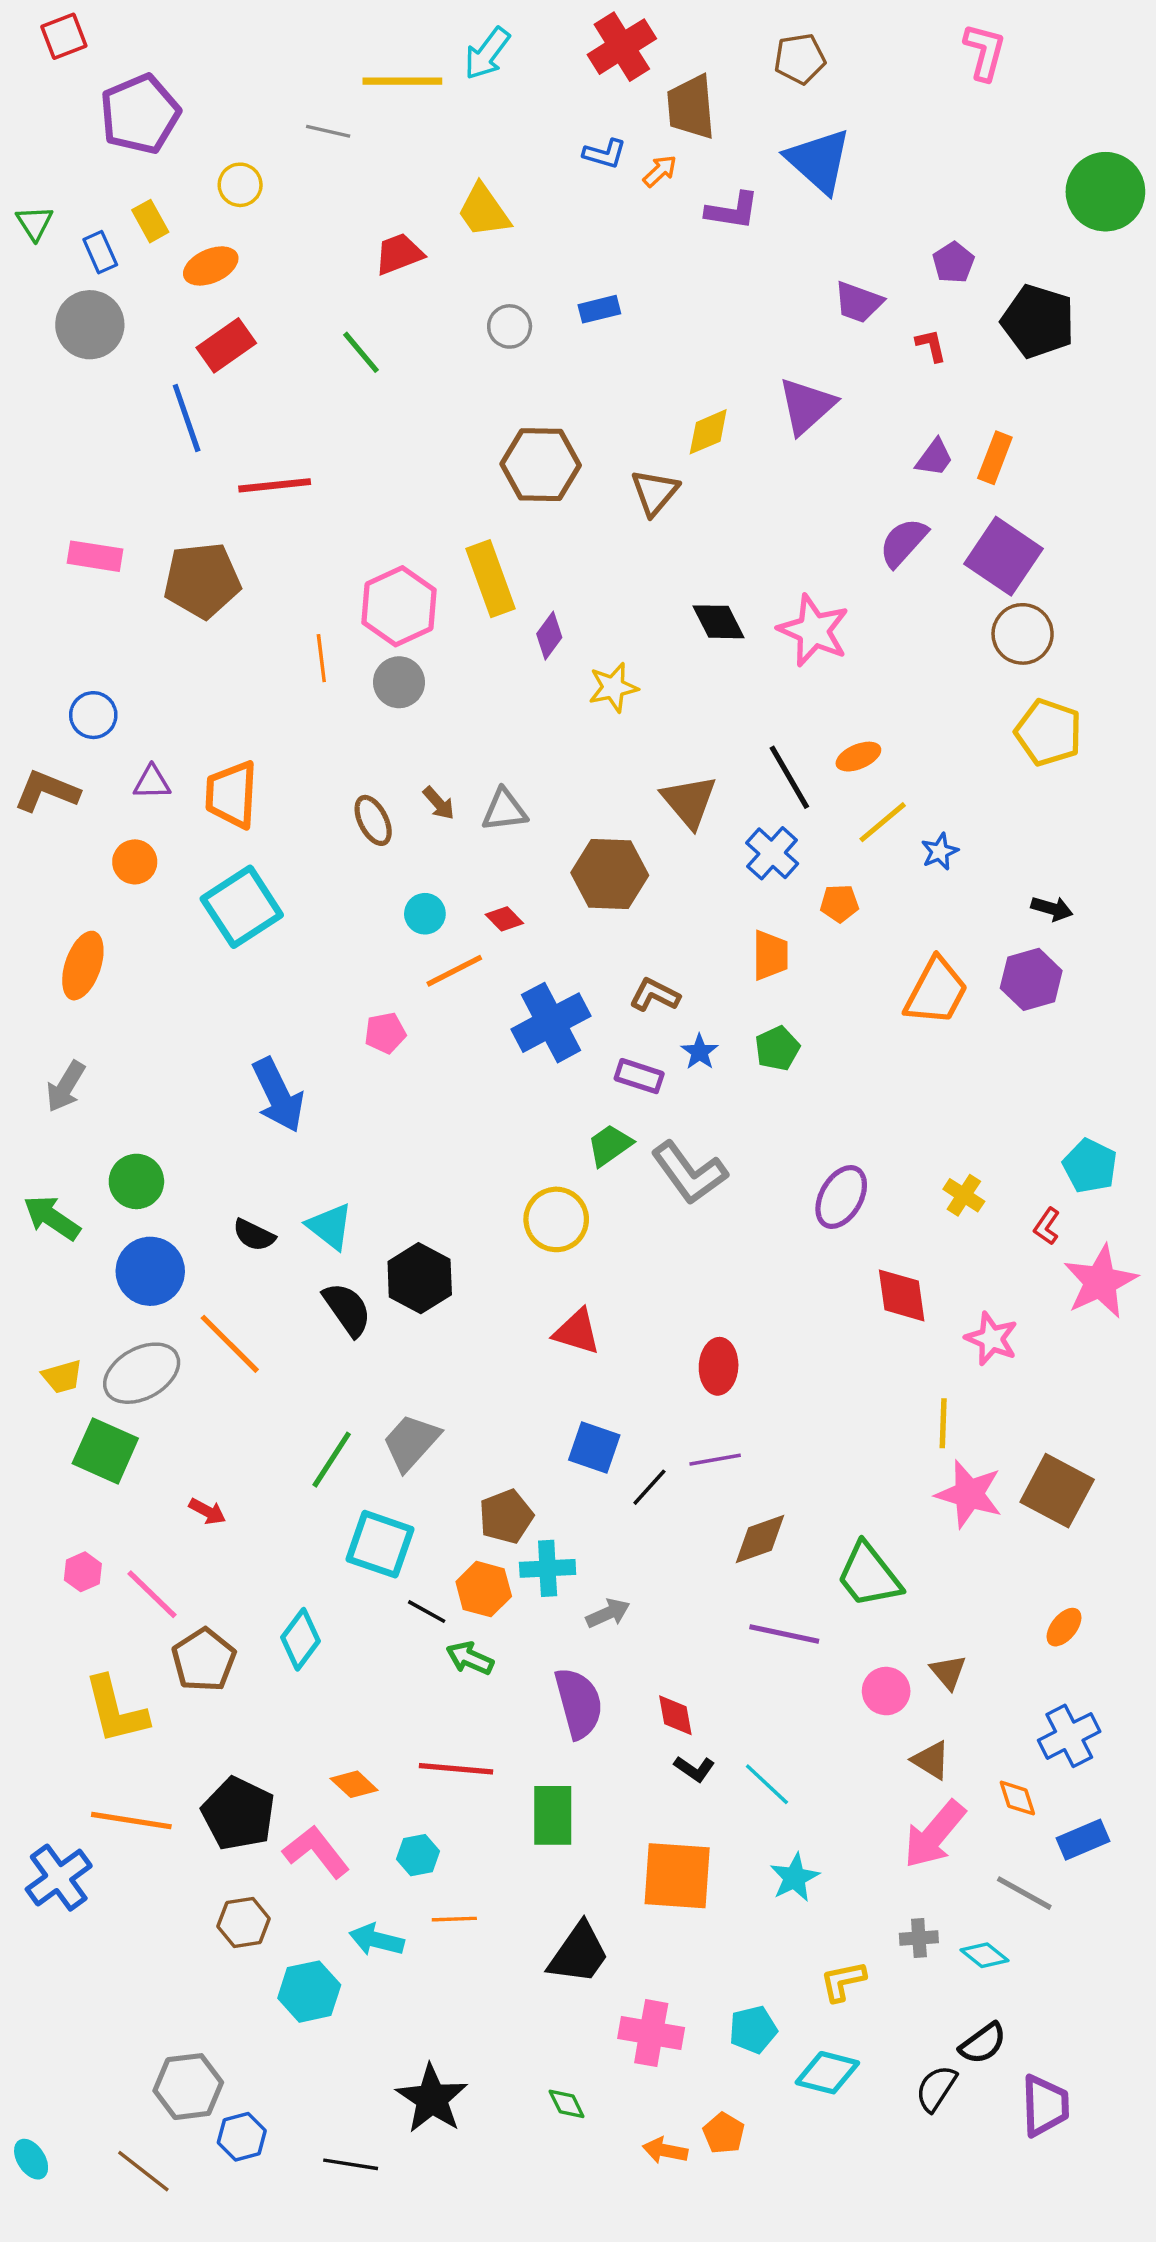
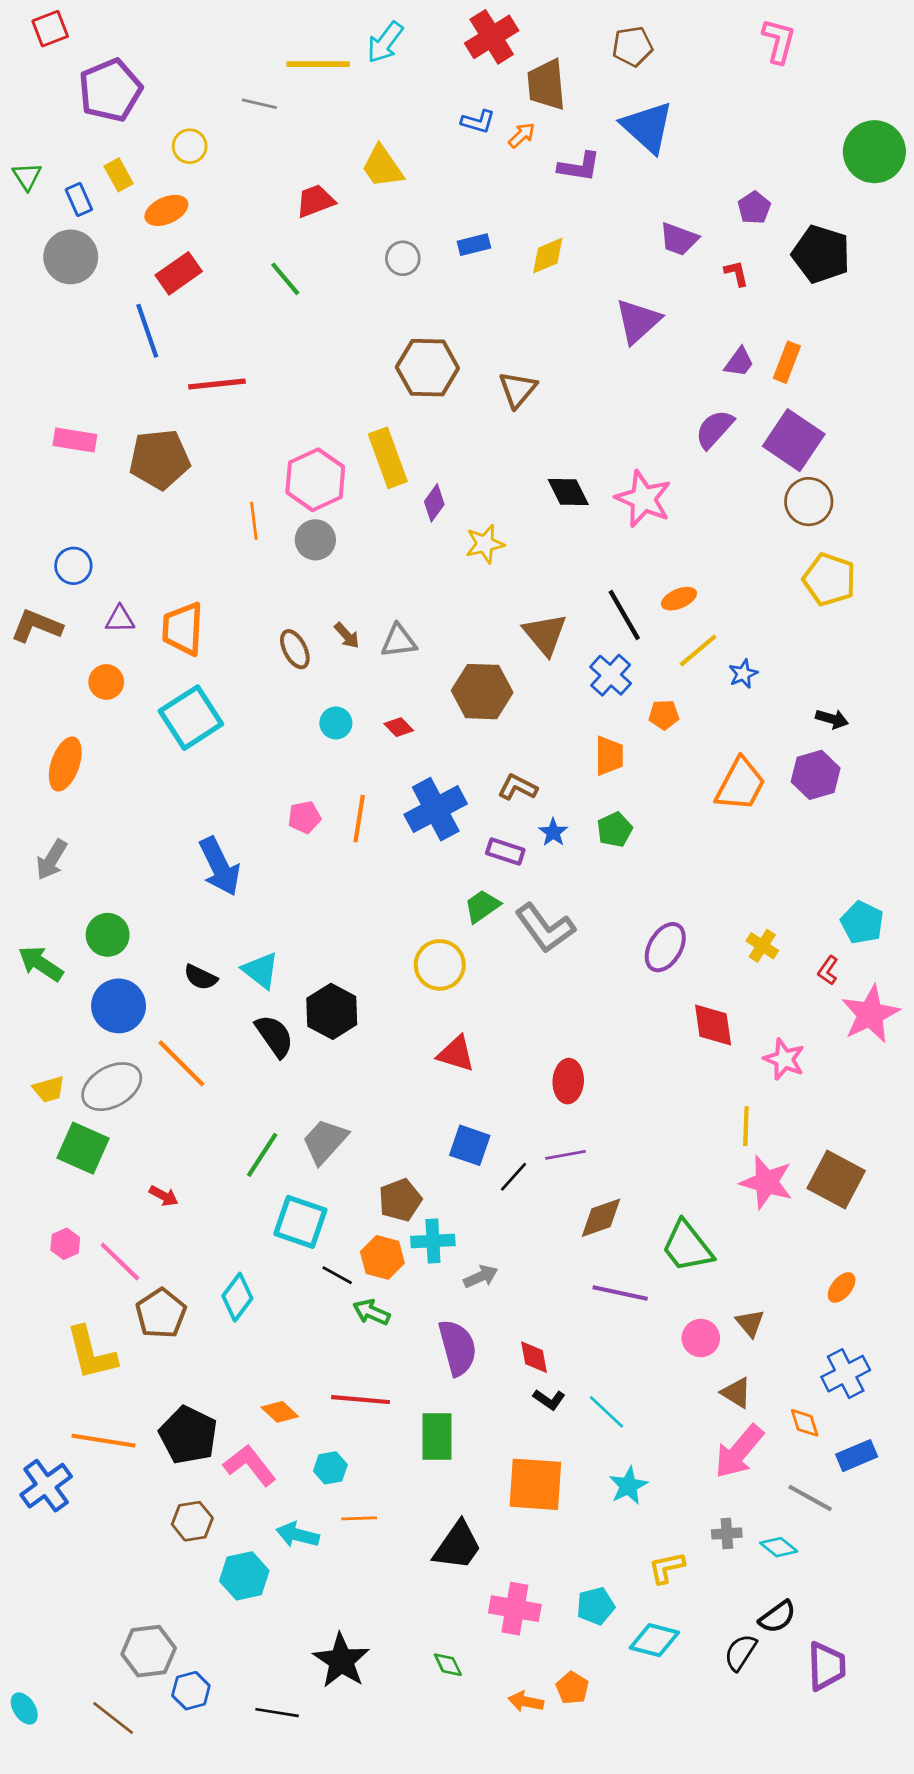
yellow diamond: (708, 432) -> (548, 256), moved
orange line: (454, 971) -> (359, 819), moved, turned -54

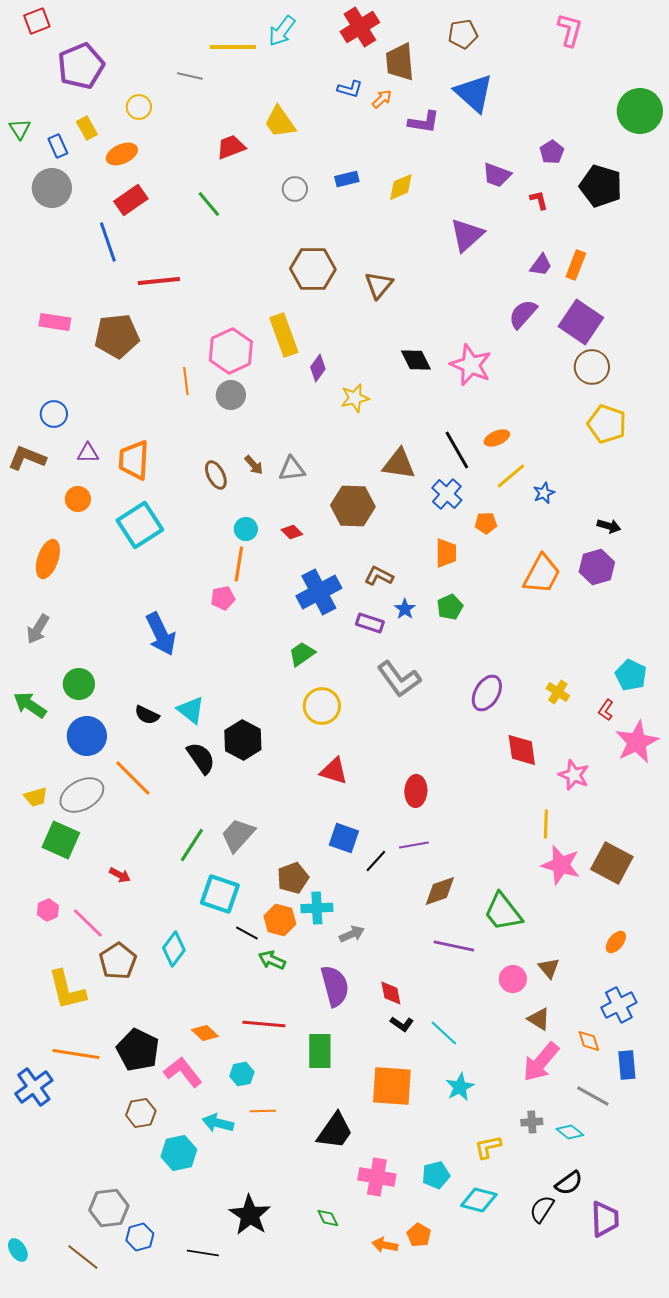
brown triangle: (545, 634) -> (399, 464), turned -42
orange line: (359, 819) -> (239, 564), moved
green trapezoid: (482, 906) -> (302, 654), moved
blue rectangle: (857, 1456) -> (627, 1065), turned -72

